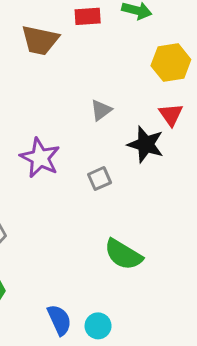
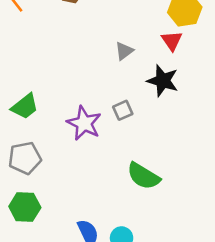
red triangle: (171, 115) -> (172, 41), moved
purple star: (40, 158) -> (84, 123), moved

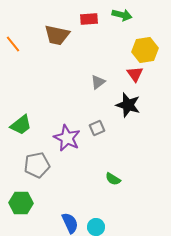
gray pentagon: (25, 158) -> (37, 165), moved
green semicircle: (143, 176) -> (113, 179), size x0.6

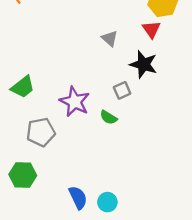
gray triangle: (98, 82) -> (110, 38), turned -42
gray square: (97, 128) -> (122, 90), moved
green semicircle: (113, 179) -> (109, 117), moved

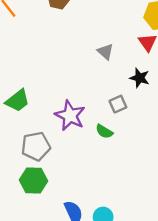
black star: (144, 64) -> (140, 78), size x0.7
green hexagon: (23, 175) -> (34, 181), moved

